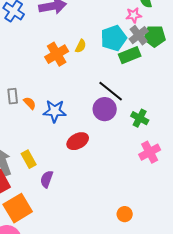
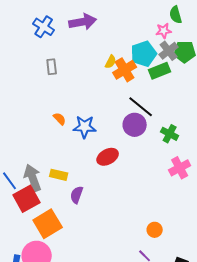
orange cross: (57, 54) -> (125, 70), moved
gray rectangle: (13, 96) -> (52, 67), moved
yellow rectangle: (29, 159) -> (59, 175), turned -48

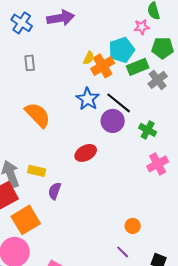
gray cross: (169, 51) -> (158, 80), moved
orange semicircle: (60, 119) -> (38, 115), size x2.0
blue star: (85, 127) -> (88, 99), moved, turned 30

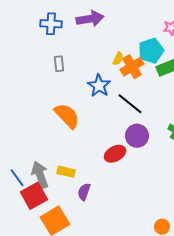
blue cross: (22, 23) -> (51, 24), turned -30
blue star: (88, 99) -> (99, 86), moved
black line: (119, 103) -> (130, 104), moved
purple circle: (113, 121) -> (137, 136), moved

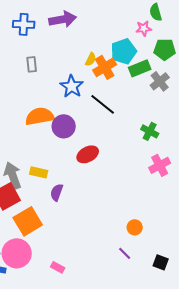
orange semicircle: (67, 116) -> (40, 116), turned -56
purple circle: (137, 136) -> (64, 126), moved

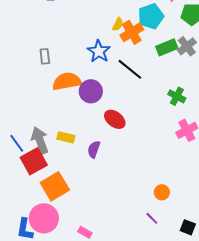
gray rectangle: (32, 64) -> (45, 56), moved
green rectangle: (140, 68) -> (167, 47), moved
red ellipse: (88, 154) -> (115, 119), turned 65
purple semicircle: (57, 192) -> (94, 149), moved

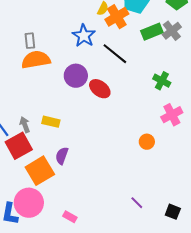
orange semicircle: (67, 81) -> (36, 60), moved
red ellipse: (115, 119) -> (100, 89), moved
gray arrow: (40, 140) -> (25, 125), size x0.6
purple semicircle: (94, 149) -> (62, 156), moved
orange circle: (162, 192) -> (147, 142), moved

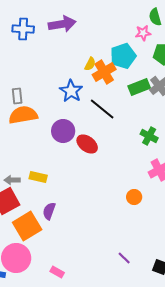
gray arrow: (25, 125) -> (12, 180), turned -70

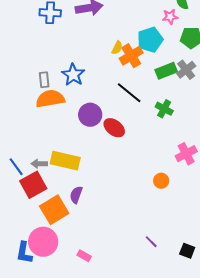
blue star: (71, 91) -> (73, 75), moved
green cross: (149, 136) -> (164, 109), moved
yellow rectangle: (38, 177) -> (65, 161), size x1.6

